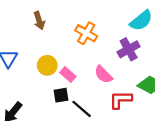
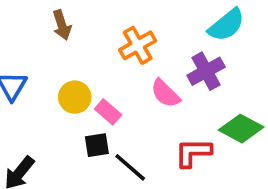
orange cross: (86, 33) -> (138, 45), turned 30
pink semicircle: (103, 75) -> (165, 93), moved

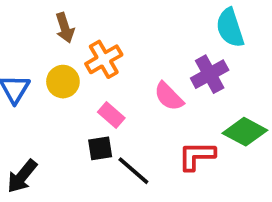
cyan semicircle: (226, 25) -> (230, 28), turned 111
orange cross: (138, 45) -> (104, 59), moved
yellow circle: (75, 97) -> (63, 82), moved

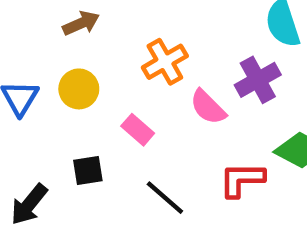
brown arrow: (65, 28) -> (81, 23), turned -96
orange cross: (104, 59) -> (165, 62), moved
black square: (100, 148) -> (88, 170), moved

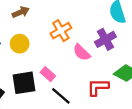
pink rectangle: (138, 130) -> (48, 74), moved
black square: (88, 170) -> (24, 83), size x1.6

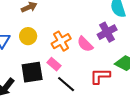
orange cross: (61, 31) -> (61, 41), moved

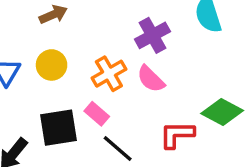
purple cross: (107, 32) -> (152, 35), moved

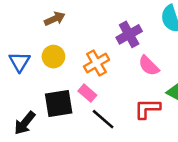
pink semicircle: (151, 79) -> (149, 66), moved

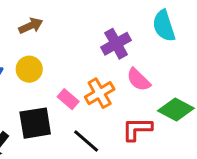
orange cross: (96, 63) -> (100, 93), moved
pink rectangle: (87, 93) -> (68, 99), moved

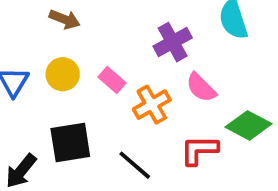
brown arrow: (31, 26) -> (65, 19), turned 45
pink rectangle: (68, 99) -> (112, 80), moved

